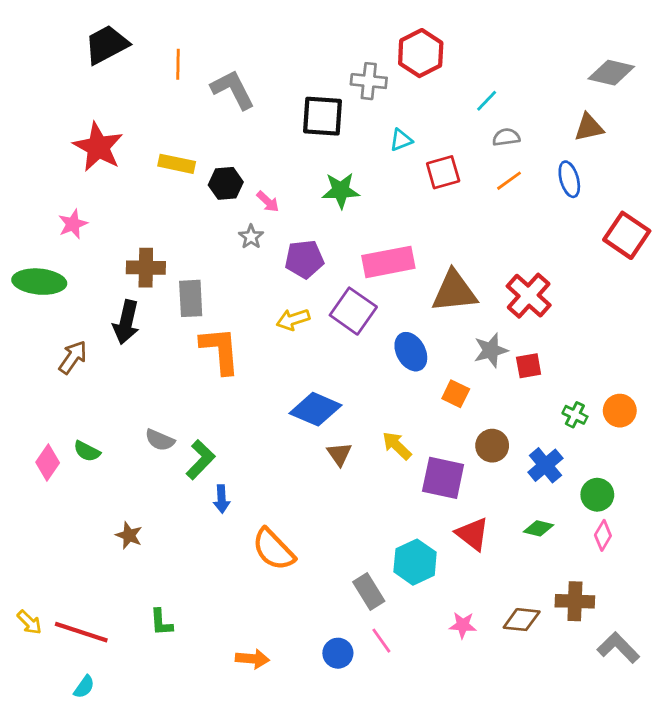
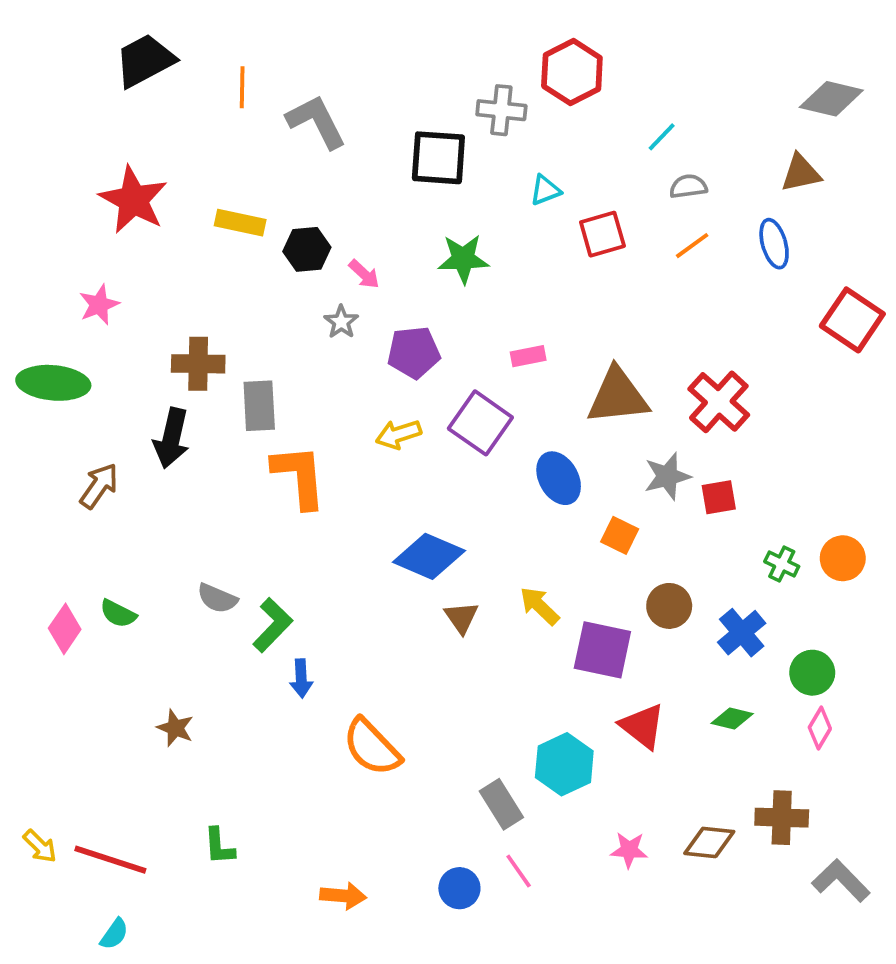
pink rectangle: (388, 262) -> (528, 356), size x0.5

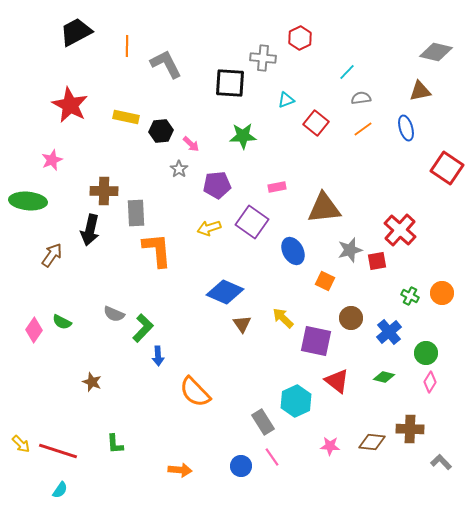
red hexagon: (572, 72) -> (300, 38), size x0.7
red square: (602, 234) -> (316, 123), turned -35
red cross: (719, 402) -> (400, 230), moved
gray L-shape: (841, 881) -> (441, 462), size x0.7

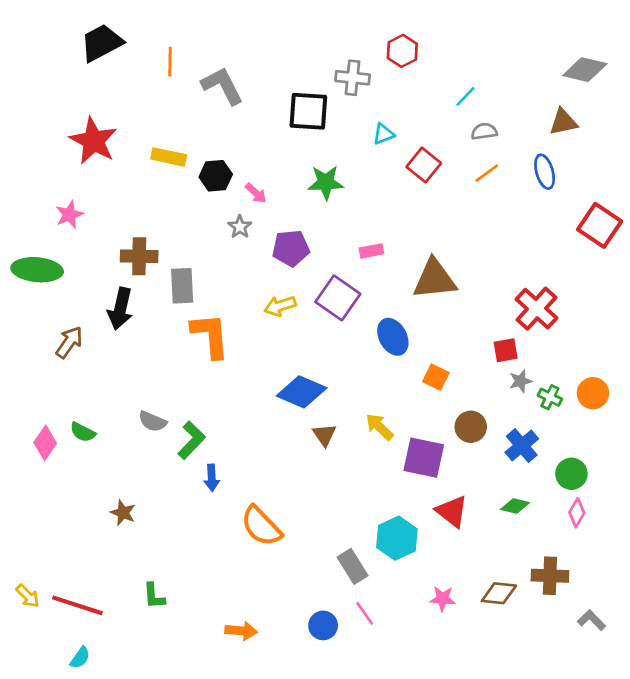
gray star: (350, 250) -> (520, 381), moved, size x0.7

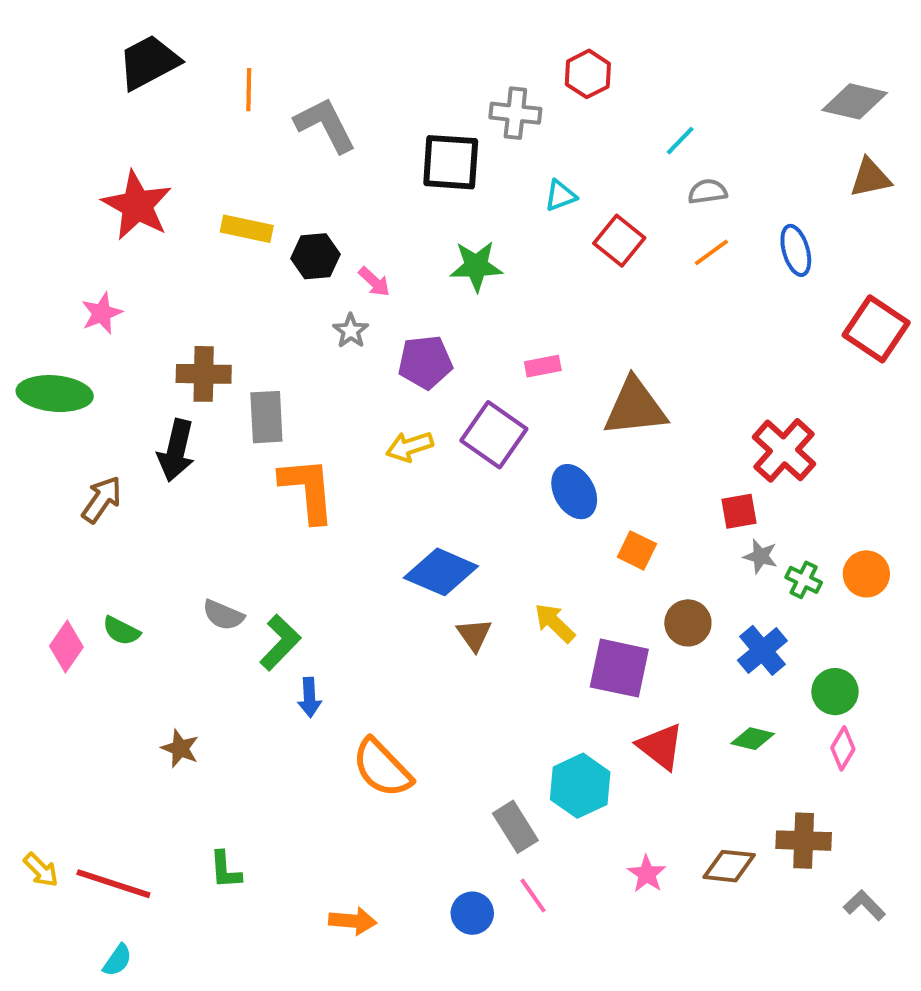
brown triangle: (563, 122) -> (870, 178), moved
gray star: (520, 381) -> (760, 556), turned 30
pink star: (443, 599) -> (647, 874), turned 30

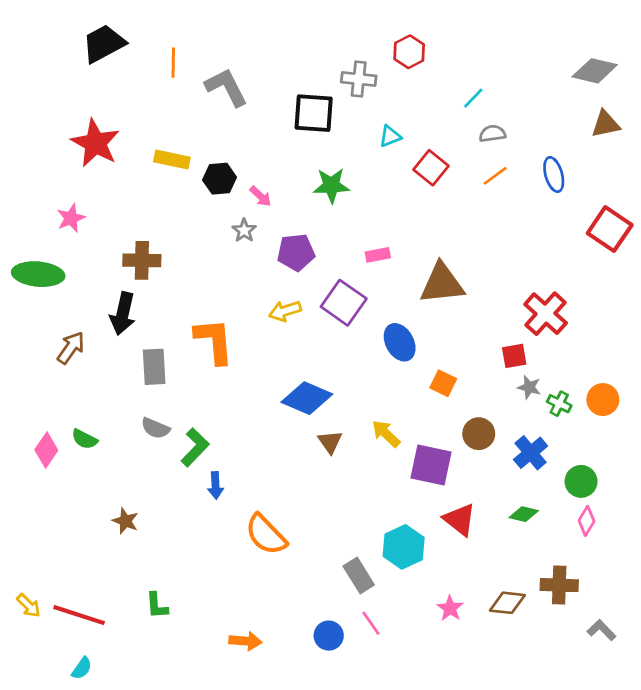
gray rectangle: (266, 417) -> (154, 367), moved

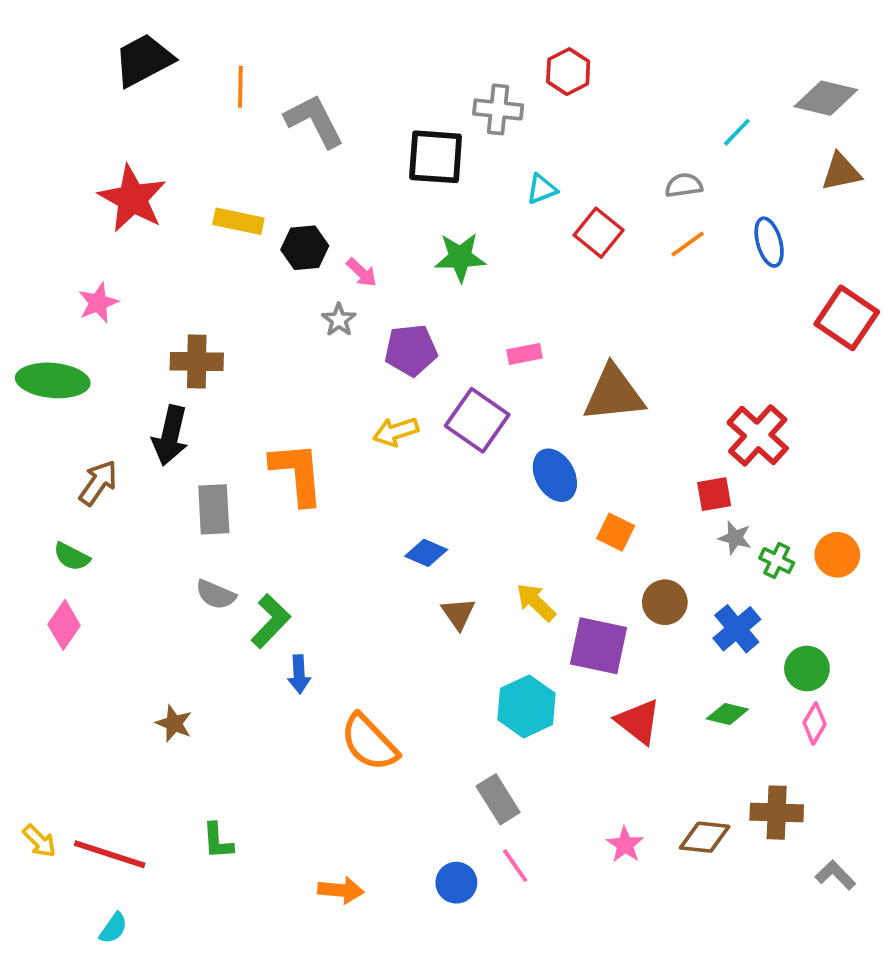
cyan line: (473, 98) -> (737, 132), moved
blue diamond: (307, 398) -> (426, 553), size x0.6
green semicircle: (85, 439) -> (72, 557), moved
cyan hexagon: (404, 547) -> (526, 706), moved

